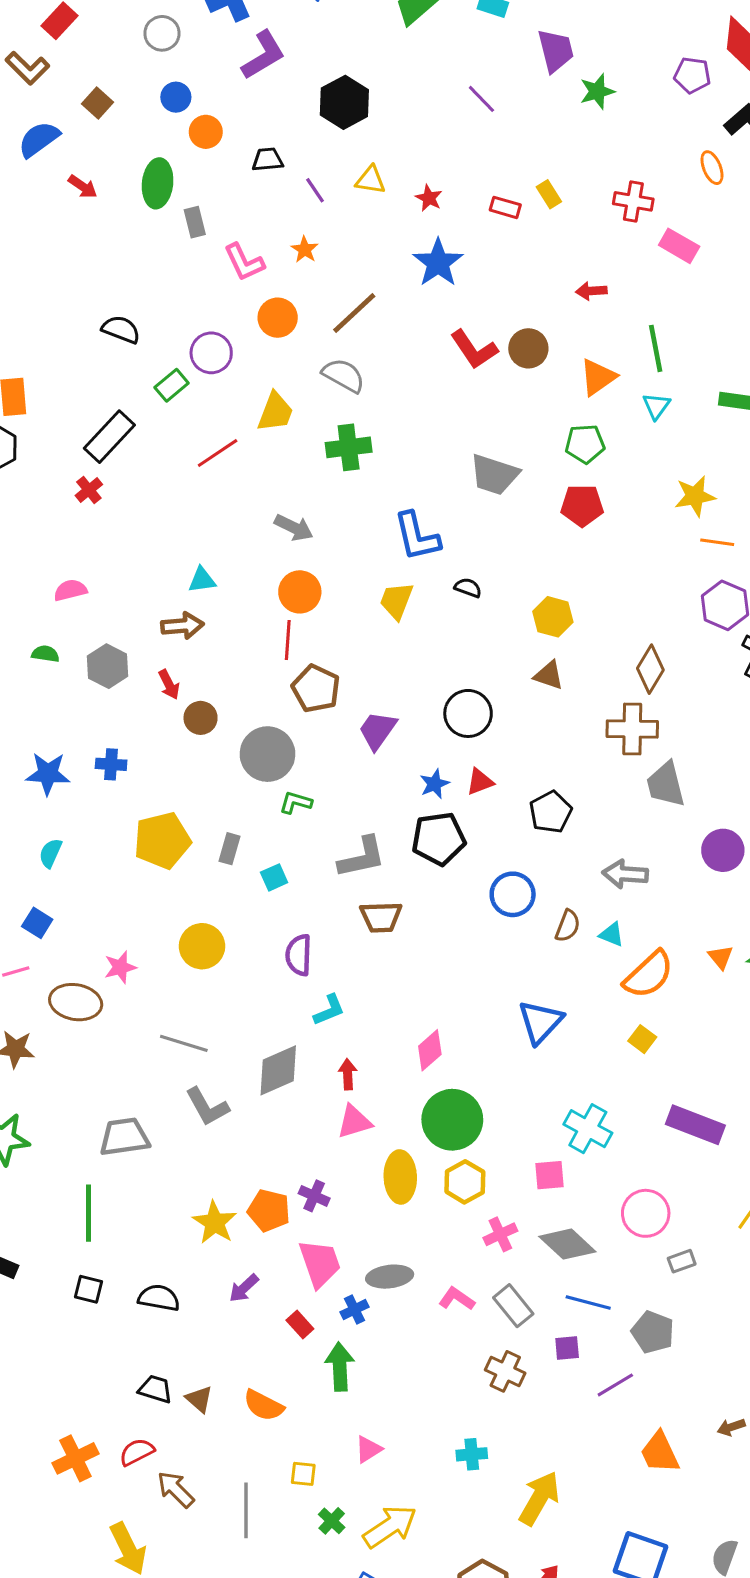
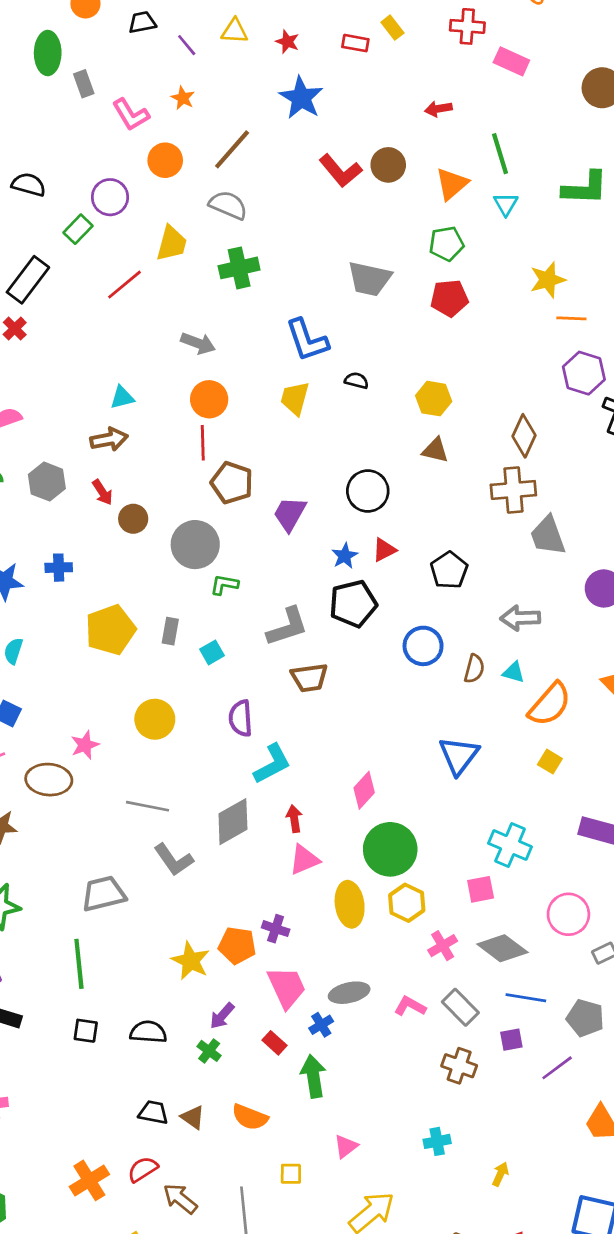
cyan L-shape: (329, 1010) -> (272, 764), size x1.4
yellow arrow: (539, 1498) -> (500, 1174), size x0.5
green cross: (332, 1521) -> (209, 1051), moved

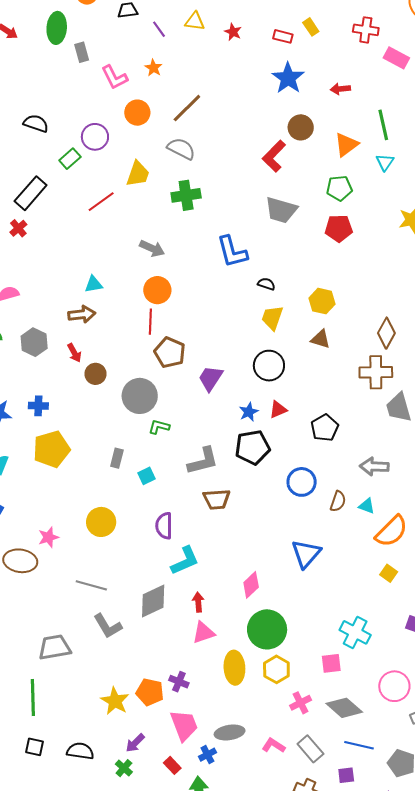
blue star: (301, 98) -> (288, 78), moved
red L-shape: (340, 171) -> (274, 156), moved, turned 80
yellow trapezoid: (295, 398) -> (272, 318), moved
yellow pentagon: (110, 630) -> (51, 449), moved
blue triangle: (459, 756) -> (306, 554), moved

